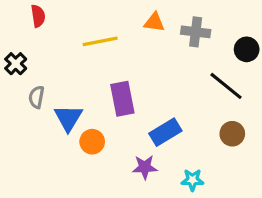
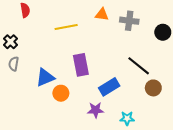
black line: (226, 86) -> (139, 66), moved
gray semicircle: (36, 97) -> (14, 64), moved
blue triangle: (68, 118) -> (45, 77), turned 36

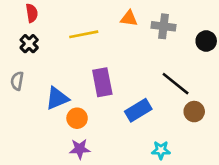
black cross: (10, 42) -> (29, 44), moved
purple star: (96, 110) -> (80, 149), moved

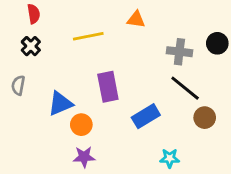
gray cross: (164, 26) -> (179, 52), moved

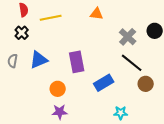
yellow line: (88, 36) -> (51, 18), moved
gray cross: (179, 52) -> (128, 37), turned 36
blue triangle: (60, 104) -> (39, 60), moved

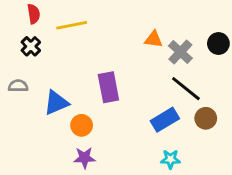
orange triangle: (97, 14) -> (154, 39), moved
blue triangle: (39, 60) -> (56, 103), moved
gray semicircle: (13, 61) -> (18, 86), turned 80
blue rectangle: (104, 83) -> (165, 120), moved

